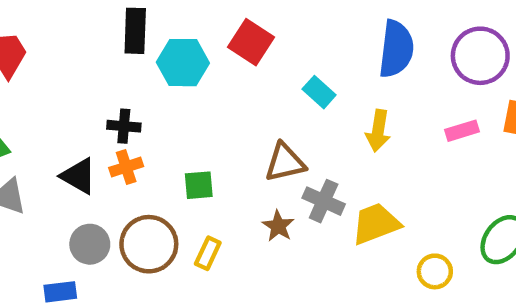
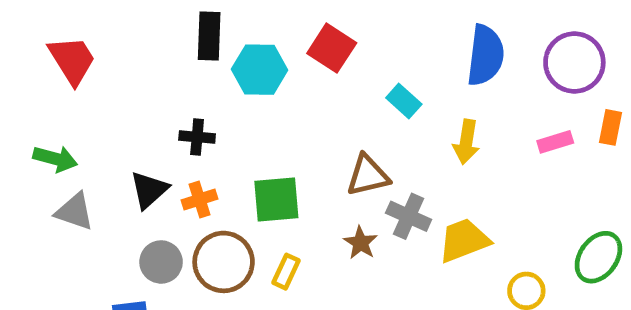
orange cross: (126, 167) -> (199, 199), moved
black triangle: (78, 176) -> (149, 190), turned 48
green square: (199, 185) -> (276, 199), size x1.5

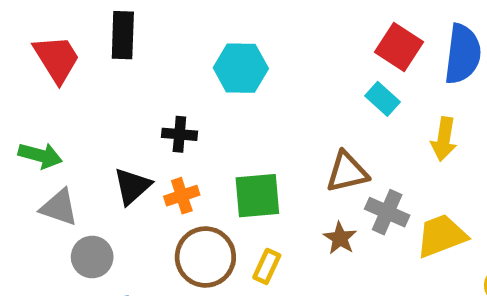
black rectangle: (209, 36) -> (123, 35), moved
red square: (332, 48) -> (399, 47), moved
gray circle: (161, 262) -> (92, 257), moved

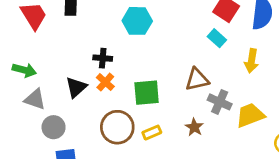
orange cross: (182, 196) -> (105, 82), moved, turned -30
brown star: (340, 238) -> (194, 127), moved
yellow rectangle: (267, 266) -> (152, 133), turned 42

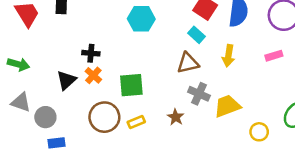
cyan hexagon: (137, 21) -> (141, 19), moved
brown triangle: (197, 79) -> (188, 63), moved
gray triangle: (35, 99) -> (21, 102), moved

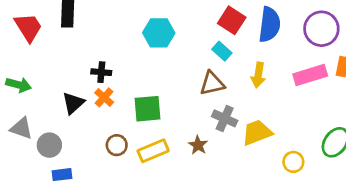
pink rectangle: (274, 56) -> (310, 75), size x1.6
brown circle: (104, 117) -> (117, 145), size x0.6
yellow rectangle: (136, 122) -> (153, 151), size x1.5

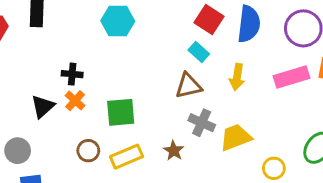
cyan hexagon: (159, 33) -> (118, 21), moved

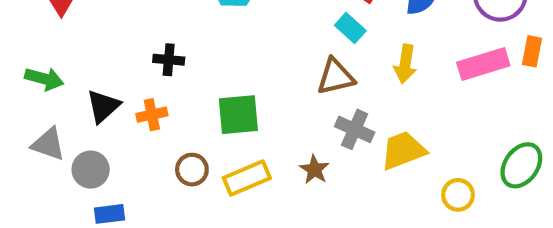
orange cross: (75, 101) -> (152, 115), moved, turned 36
black triangle: (43, 106) -> (103, 106), moved

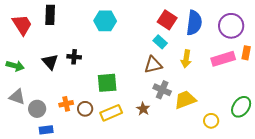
black triangle: (103, 106) -> (50, 62), moved, turned -30
orange cross: (152, 115) -> (66, 104), moved

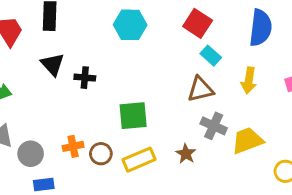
red square: (167, 20) -> (198, 23), moved
black triangle: (50, 62) -> (53, 64), moved

